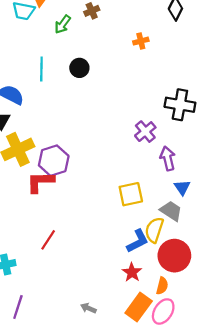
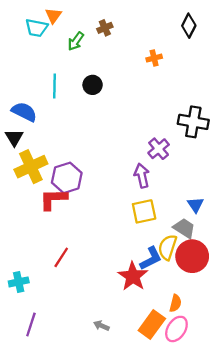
purple arrow: (168, 158) -> (142, 176), moved
red circle: (174, 256) -> (192, 256), moved
red star: (132, 272) -> (133, 276), moved, size x1.5

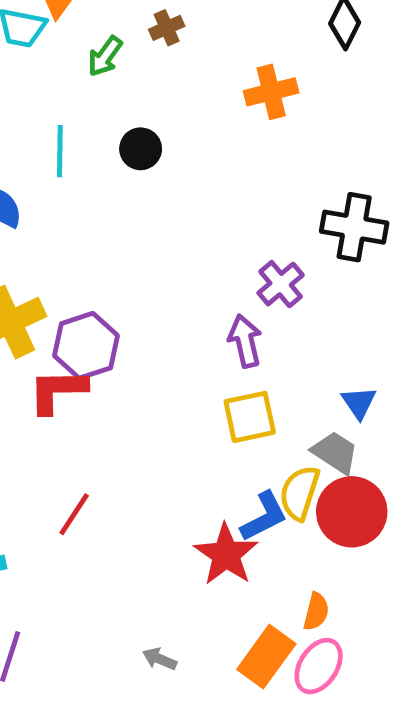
orange cross: (154, 58) -> (271, 92), size x1.5

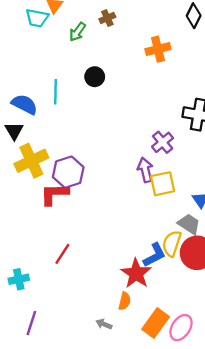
cyan line: (60, 151) -> (56, 92), moved
yellow square: (250, 417) -> (163, 184), moved
orange semicircle: (316, 611) -> (125, 301), moved

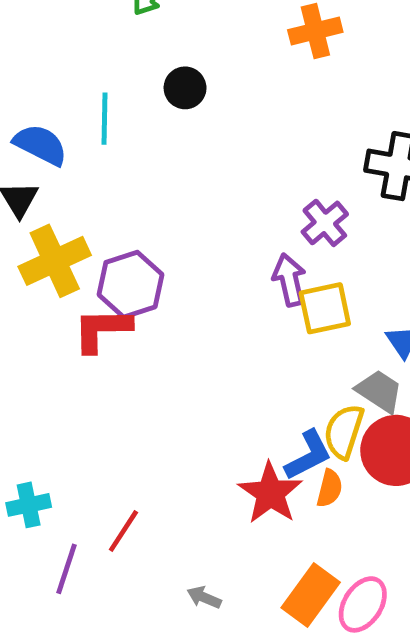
red line: (62, 254) -> (123, 531), moved
orange semicircle: (125, 301) -> (330, 488), moved
purple line: (31, 323) -> (67, 569), moved

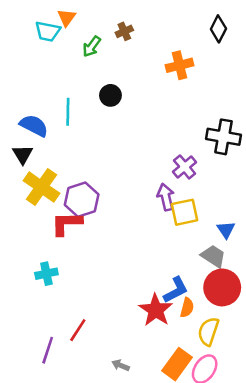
yellow cross: (55, 261) -> (41, 187), turned -30
yellow semicircle: (344, 431) -> (208, 331), moved
cyan cross: (29, 505) -> (46, 274), moved

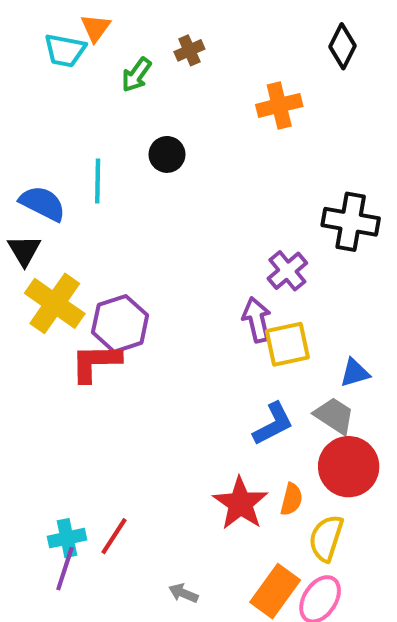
blue triangle: (226, 230) -> (355, 373), turned 48
cyan cross: (46, 274) -> (67, 538), moved
blue L-shape: (176, 290) -> (273, 424), moved

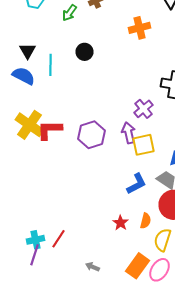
black triangle: (24, 250) -> (28, 51), moved
purple hexagon: (120, 324) -> (92, 135), moved
red L-shape: (96, 363) -> (50, 130), moved
red star: (240, 503) -> (120, 223), size x0.6

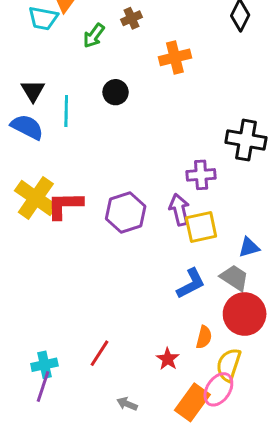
orange cross: (140, 28) -> (175, 57), moved
purple cross: (144, 109) -> (201, 175), turned 36
red star: (120, 223) -> (168, 359), moved
red line: (58, 239) -> (100, 353), moved
pink ellipse: (160, 270) -> (218, 389), moved

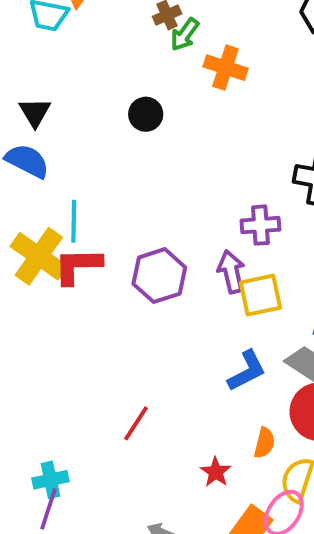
green arrow: (94, 36) -> (185, 35), moved
orange cross: (175, 57) -> (225, 68), turned 32
cyan line: (66, 111) -> (74, 221), moved
red line: (100, 353) -> (136, 423), moved

